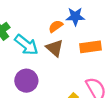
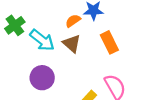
orange rectangle: (90, 47) -> (109, 42), turned 72

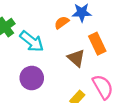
brown triangle: (72, 44) -> (76, 58), moved

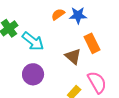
orange semicircle: (62, 22) -> (58, 14), moved

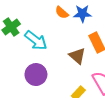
orange semicircle: (58, 14) -> (62, 13), turned -104

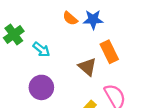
cyan arrow: (36, 40) -> (41, 49), size x0.7

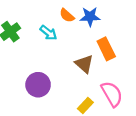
cyan arrow: (41, 49) -> (48, 33), moved

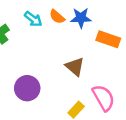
cyan arrow: (48, 33) -> (33, 19), moved
orange rectangle: (106, 49) -> (108, 39), moved, turned -45

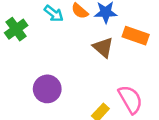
brown triangle: (75, 67) -> (103, 47), moved

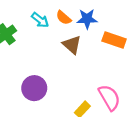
brown triangle: (103, 47) -> (72, 45), moved

